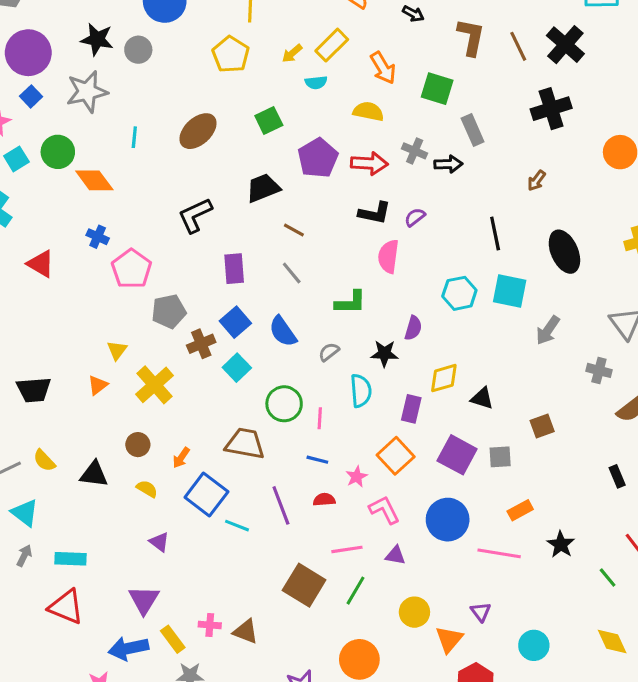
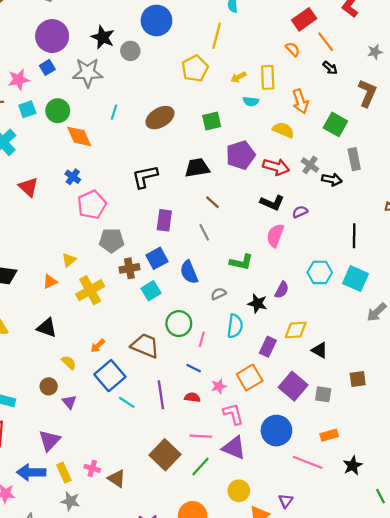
yellow rectangle: (332, 45) -> (268, 77), turned -60
brown circle: (138, 445) -> (49, 386), moved
black triangle: (94, 474) -> (47, 328), moved
purple triangle: (395, 555) -> (234, 448), size x1.6

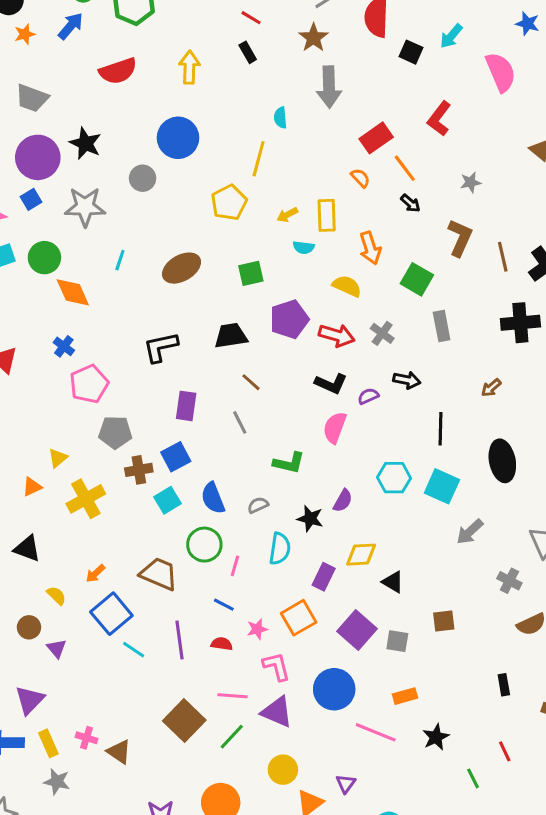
black star: (103, 37) -> (85, 143), moved
black arrow: (332, 179) -> (407, 380), moved
blue semicircle: (189, 272) -> (213, 498), moved

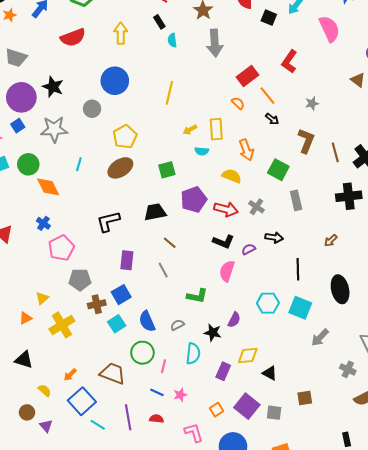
cyan semicircle: (280, 118) -> (172, 40), moved
yellow pentagon: (229, 203) -> (125, 137), moved
orange square: (299, 618) -> (216, 410), moved, size x0.6
pink star: (257, 629) -> (180, 395), moved

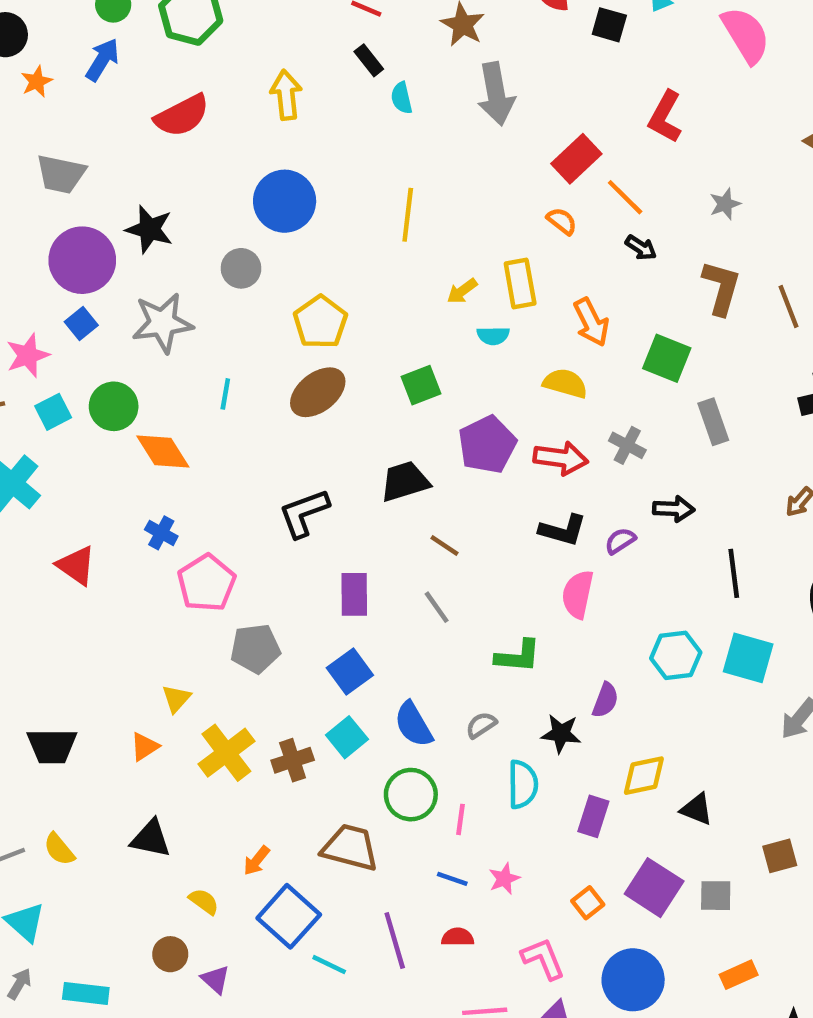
brown cross: (97, 304) -> (293, 760), moved

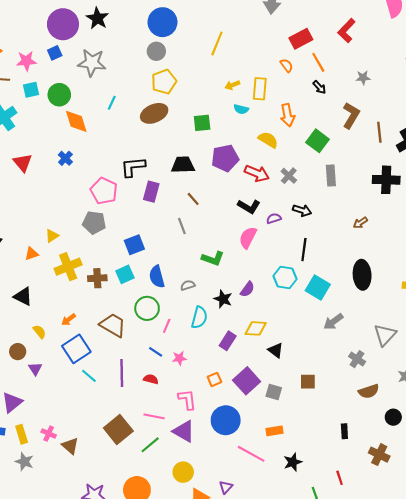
gray circle: (241, 268) -> (156, 51), moved
black line: (734, 573) -> (304, 250), moved
pink pentagon: (206, 583) -> (104, 191), moved, turned -30
purple rectangle: (354, 594) -> (151, 192), moved

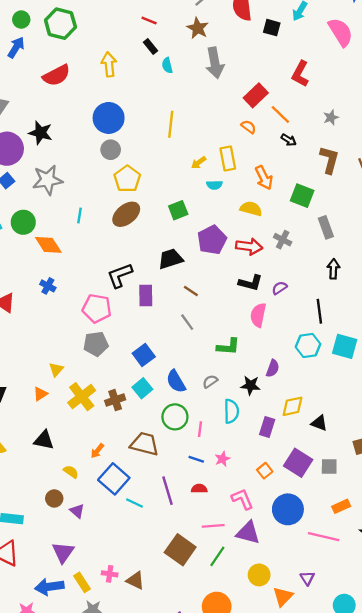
black arrow: (302, 210) -> (333, 269), moved, turned -90

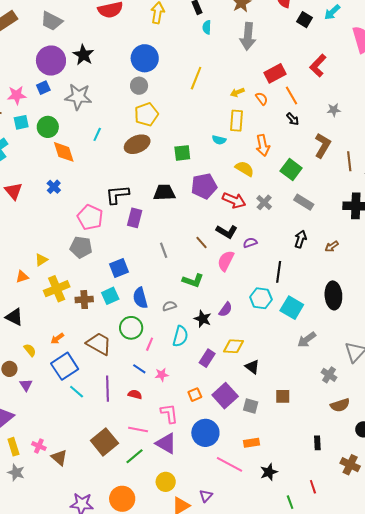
yellow arrow: (199, 163) -> (237, 92), moved
gray rectangle: (326, 227) -> (304, 202), turned -54
brown line: (191, 291) -> (201, 242), moved

